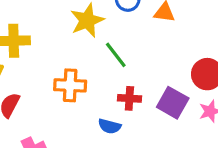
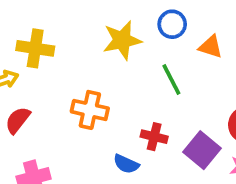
green line: (116, 55) -> (171, 80), moved

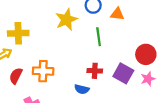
green line: (171, 80) -> (99, 37), turned 30
orange cross: (90, 110) -> (43, 71), moved

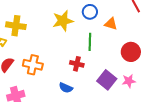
red circle: (146, 54) -> (131, 52), moved
red cross: (95, 71) -> (77, 64), moved
pink star: (148, 79) -> (129, 81), moved

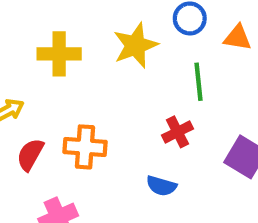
yellow cross: (16, 26) -> (59, 54), moved
red cross: (77, 64) -> (178, 132), turned -32

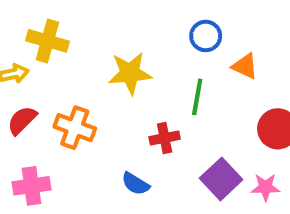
yellow star: (135, 45) -> (130, 73), moved
yellow cross: (59, 54) -> (47, 41), moved

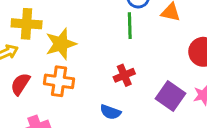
yellow star: (130, 73) -> (61, 44), moved
green line: (197, 97) -> (130, 26), moved

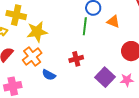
orange cross: (59, 81) -> (32, 56), turned 36
blue semicircle: (110, 112) -> (49, 75), moved

